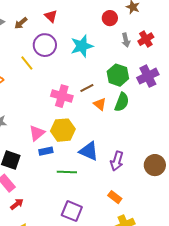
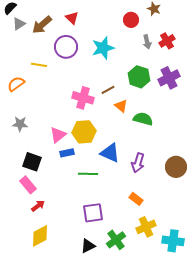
brown arrow: (21, 23) -> (42, 25), size x1.5
yellow line: (27, 63) -> (39, 65), moved, turned -42
green semicircle: (122, 102) -> (143, 119), moved, turned -96
purple square: (72, 211) -> (93, 213), turned -30

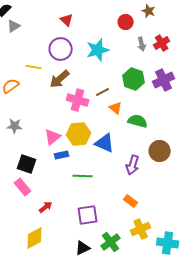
brown arrow: (42, 25) -> (60, 79), moved
blue triangle: (110, 153) -> (105, 143), moved
brown circle: (176, 167) -> (160, 151), moved
red arrow: (38, 206) -> (46, 207), moved

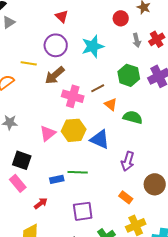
brown circle: (160, 151) -> (155, 184), moved
blue rectangle: (62, 155) -> (57, 179), moved

